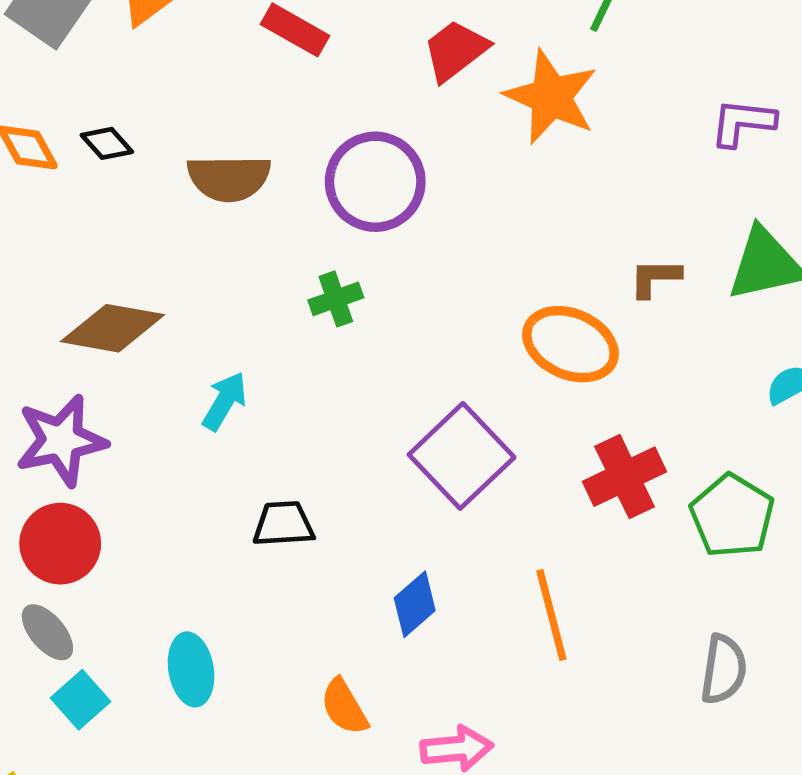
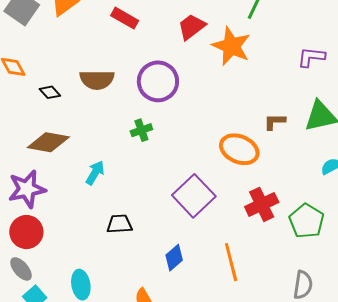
black diamond: (107, 143) -> (50, 92), moved

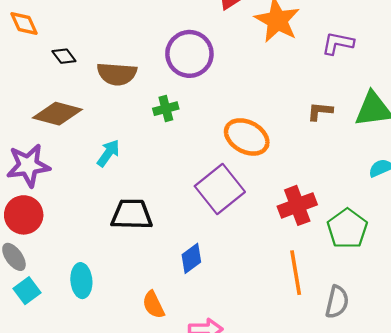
purple L-shape: (311, 57) -> (338, 43), moved
brown semicircle: (97, 80) -> (117, 74), moved
orange ellipse: (239, 149) -> (247, 137), moved
black trapezoid: (119, 224) -> (132, 214), size x1.4
orange line: (231, 262) -> (296, 273), moved

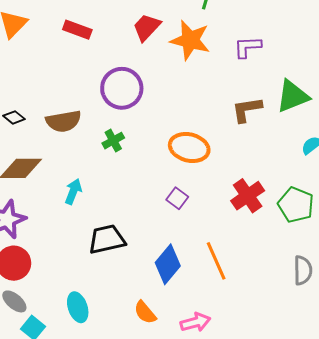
brown L-shape: (320, 111) -> (247, 109), size x1.4
purple square: (220, 189) -> (177, 198), size x0.5
blue diamond: (191, 258) -> (168, 264), size x1.4
orange line: (296, 273) -> (216, 261), moved

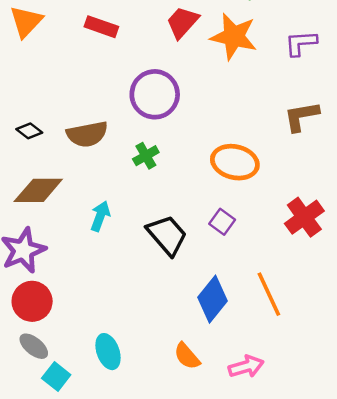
black trapezoid: (107, 239) -> (167, 235), moved, turned 63

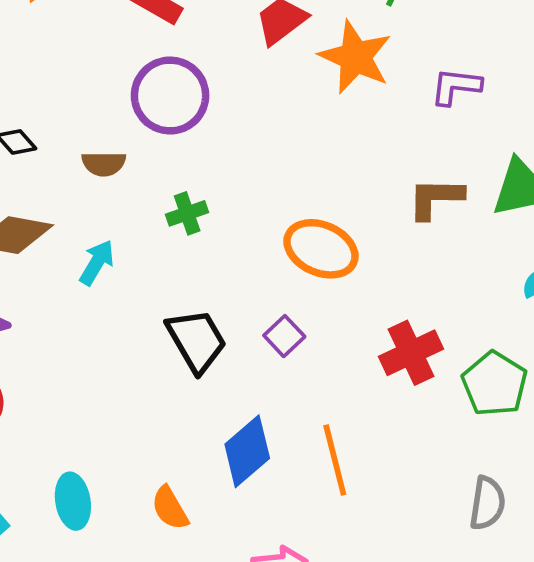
purple circle: (155, 94) -> (170, 96), moved
brown semicircle: (87, 134) -> (104, 164), size x0.7
cyan arrow: (100, 216) -> (97, 263), moved
orange semicircle: (187, 356) -> (170, 508), moved

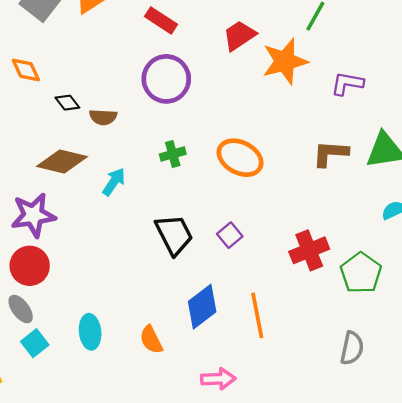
orange star: (355, 57) -> (285, 61), turned 30
brown semicircle: (104, 164) -> (103, 117), moved
orange ellipse: (321, 249) -> (240, 158), moved

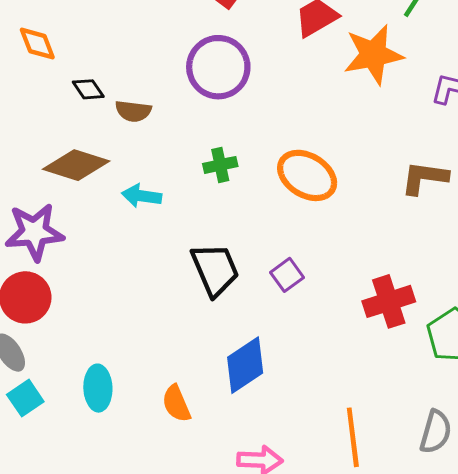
cyan arrow: (114, 182) -> (142, 196), turned -120
orange line: (257, 315) -> (353, 437), moved

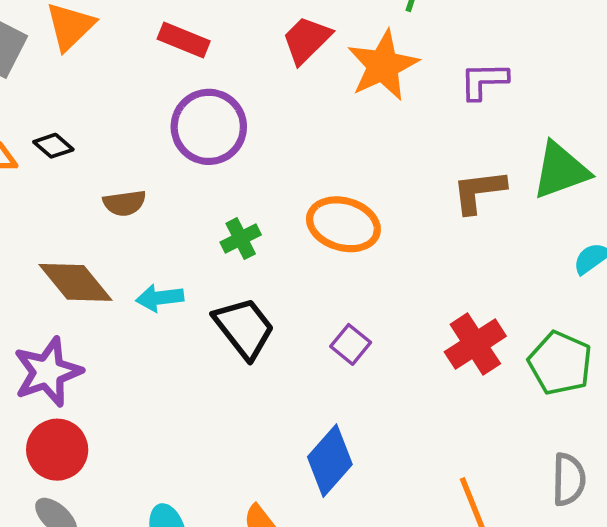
black diamond: (88, 89) -> (53, 146), moved
brown diamond: (76, 165) -> (75, 282), turned 48
black trapezoid: (215, 270) -> (244, 328), moved

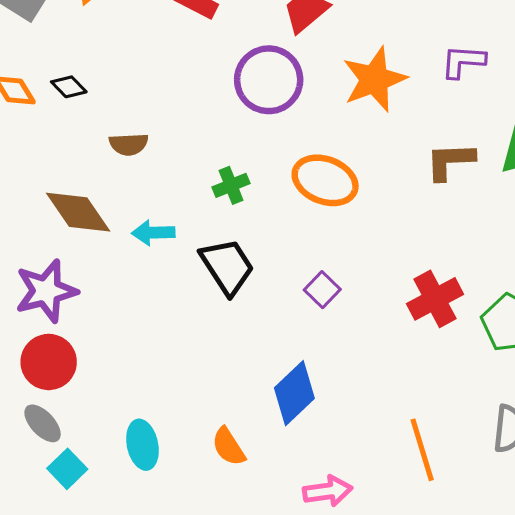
orange star: (383, 65) -> (374, 79), moved
purple circle: (209, 127) -> (269, 80), moved

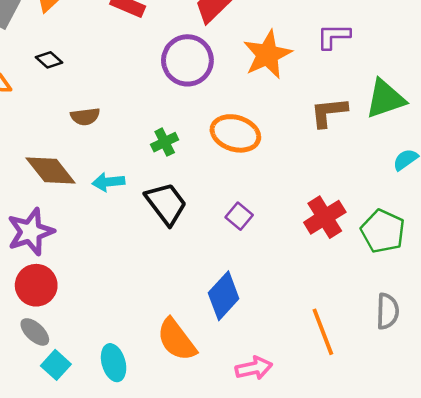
black diamond: (69, 87) -> (49, 60), moved
cyan ellipse: (142, 445) -> (114, 363), moved
orange semicircle: (229, 447) -> (177, 340), size x1.5

